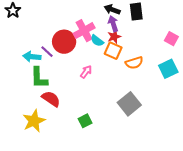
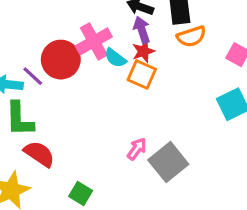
orange semicircle: (134, 63) -> (191, 36), moved
pink arrow: (86, 72) -> (137, 149), moved
green square: (85, 121) -> (81, 194), moved, turned -32

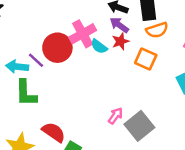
purple arrow: (142, 30) -> (119, 25), turned -36
orange square: (142, 74) -> (146, 59), moved
red semicircle: (39, 154) -> (54, 132), moved

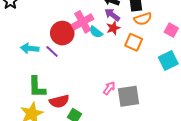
purple line: (36, 60) -> (52, 51), moved
green L-shape: (26, 93) -> (37, 87), moved
gray square: (139, 126) -> (128, 96), turned 30
red semicircle: (54, 132) -> (59, 101), turned 132

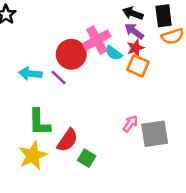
orange square: (134, 42) -> (138, 66), moved
red semicircle: (59, 101) -> (67, 140), turned -42

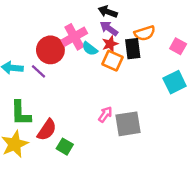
black rectangle: (164, 16) -> (133, 49), moved

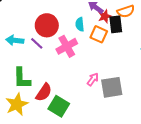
pink cross: (74, 37) -> (67, 46), moved
red star: (110, 44) -> (105, 16), moved
cyan semicircle: (90, 49) -> (80, 24), turned 48
green square: (65, 147) -> (59, 106), size x1.5

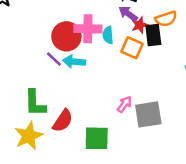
cyan arrow: (15, 40) -> (74, 62), moved
pink cross: (67, 46) -> (88, 29), moved, turned 30
green square: (59, 106) -> (97, 138), moved, turned -30

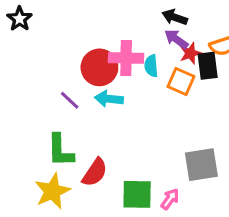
purple line: (54, 59) -> (70, 100), moved
pink arrow: (124, 104) -> (170, 199), moved

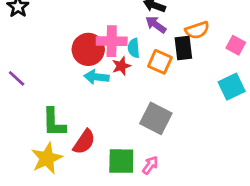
red star: (190, 53) -> (121, 66), moved
purple line: (70, 100) -> (17, 78), moved
gray square: (201, 165) -> (156, 118), moved, turned 36

